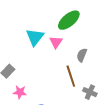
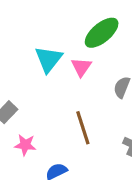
brown line: (71, 76) -> (83, 128), moved

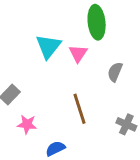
green ellipse: (102, 33) -> (97, 22), turned -56

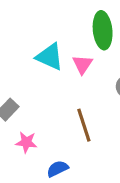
cyan triangle: (48, 46) -> (50, 57), turned -44

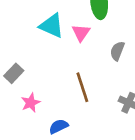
pink star: (26, 142) -> (31, 103), turned -30

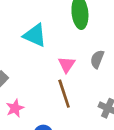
pink triangle: (81, 33) -> (67, 64), moved

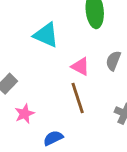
pink triangle: (67, 64) -> (80, 66), turned -36

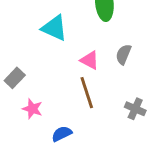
pink star: (25, 114) -> (32, 109), turned -30

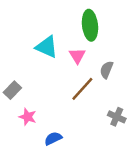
pink triangle: (90, 60) -> (77, 56), moved, turned 30
brown line: (87, 93) -> (82, 89), moved, turned 60

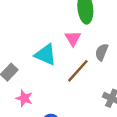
cyan triangle: (47, 47) -> (45, 55), moved

